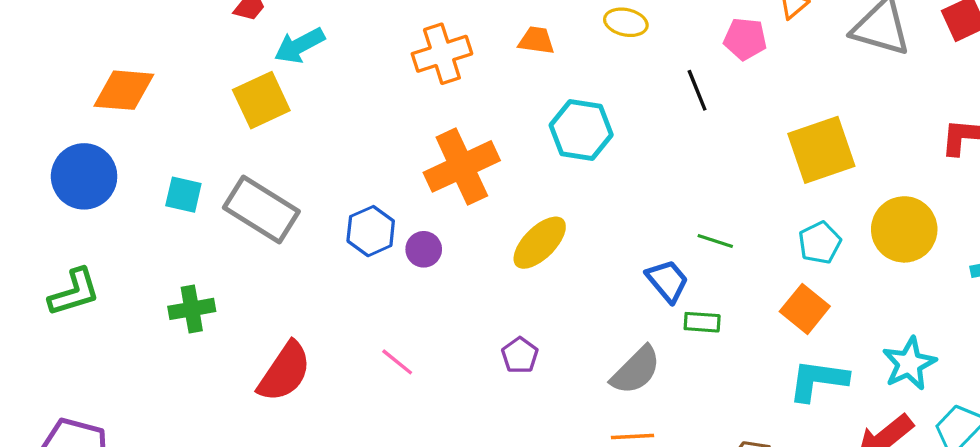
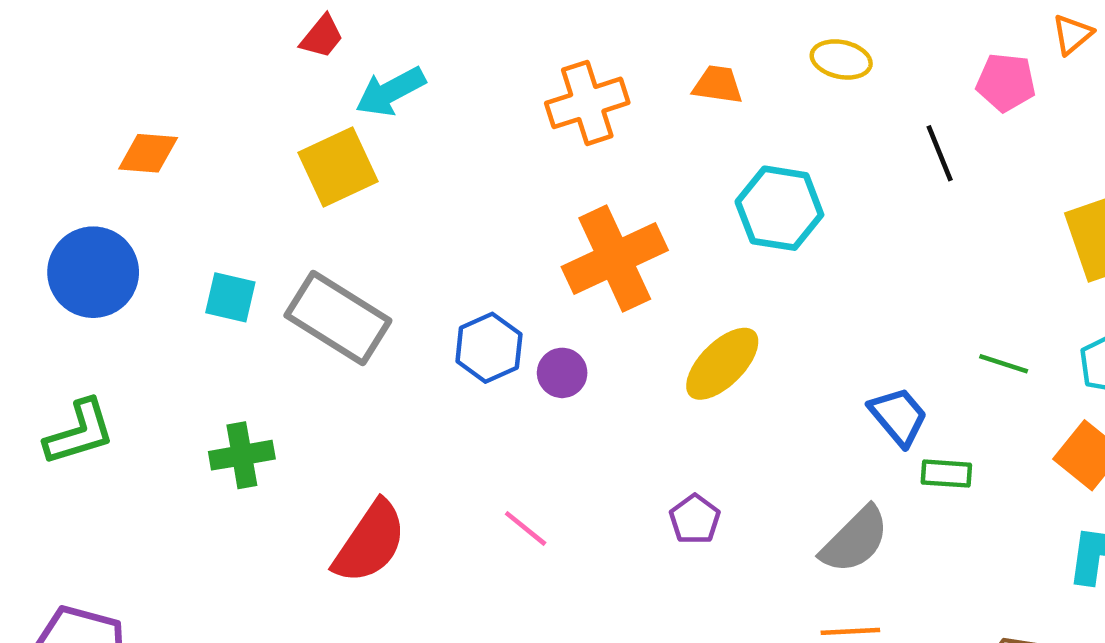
orange diamond: (124, 90) -> (148, 153), size x0.7
green line: (715, 241) -> (1004, 364), moved

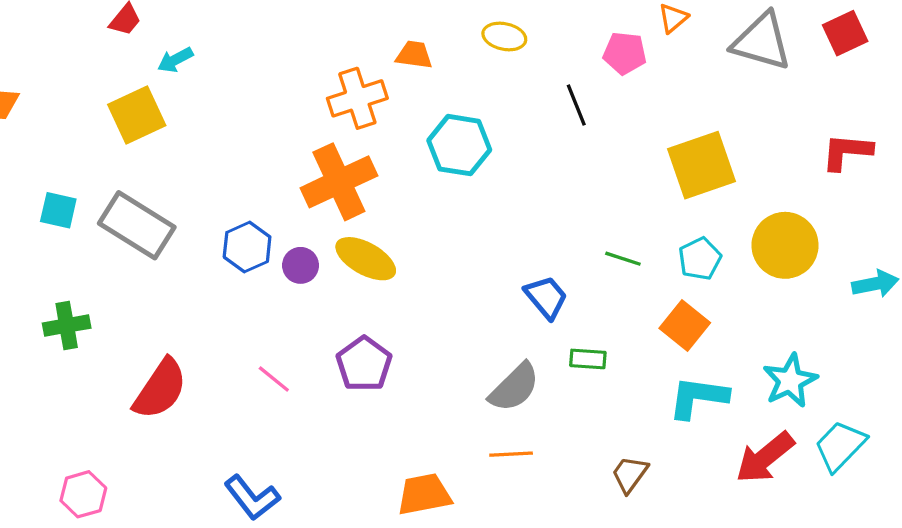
cyan arrow: (391, 92) -> (175, 60), size x0.7
orange cross: (587, 103) -> (357, 98), moved
yellow ellipse: (722, 364) -> (366, 259), moved, turned 74
green rectangle: (946, 474) -> (588, 359), moved
purple pentagon: (695, 519) -> (364, 364), moved, size x1.5

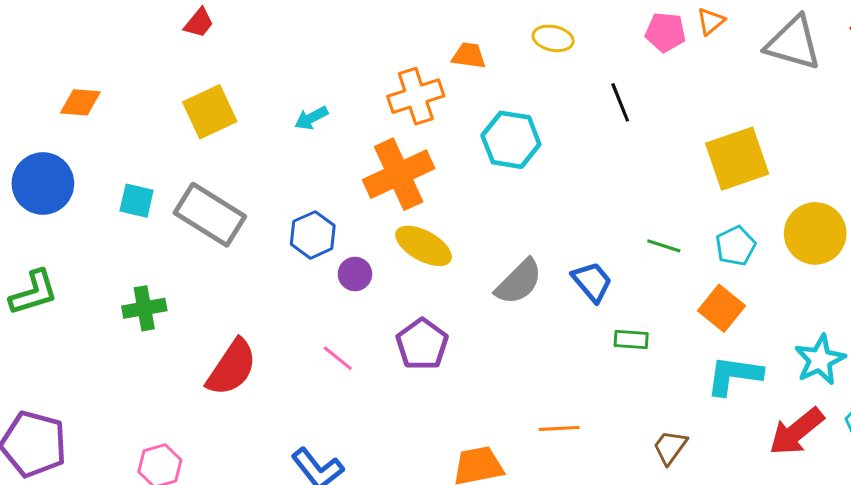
pink pentagon: (625, 53) -> (665, 32), moved
cyan arrow: (175, 60) -> (311, 118), moved
purple circle: (301, 265) -> (355, 274), moved
gray semicircle: (514, 387) -> (519, 282), moved

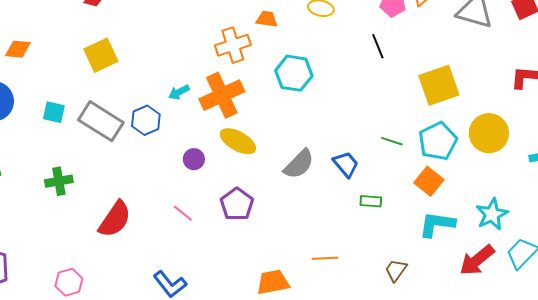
black line: (620, 102) -> (378, 46), moved
cyan arrow: (311, 118) -> (179, 92), moved
blue hexagon: (313, 235) -> (146, 120), moved
cyan pentagon: (736, 246) -> (438, 141), size x1.5

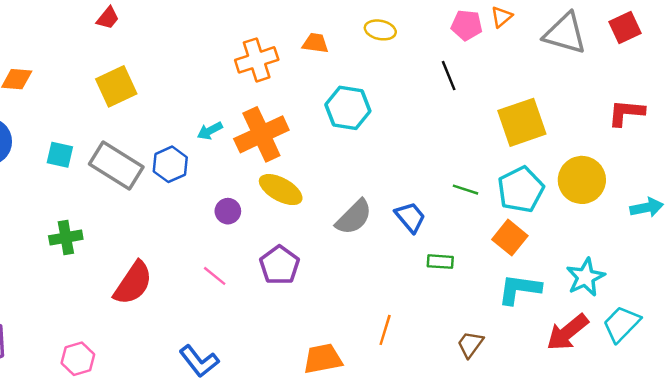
orange cross: (233, 45) -> (257, 60), moved
orange line: (325, 258) -> (385, 330), turned -70

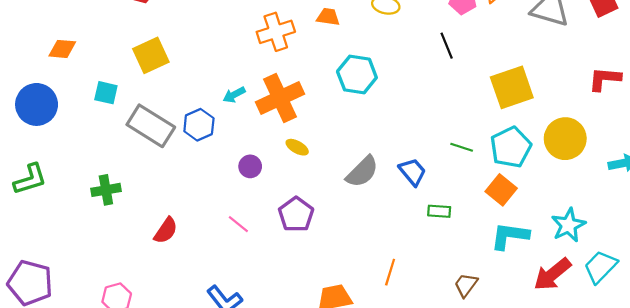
cyan square: (60, 155) -> (106, 93), moved
yellow ellipse: (281, 190) -> (297, 147), size x0.6
red semicircle: (133, 283) -> (166, 230), size x0.7

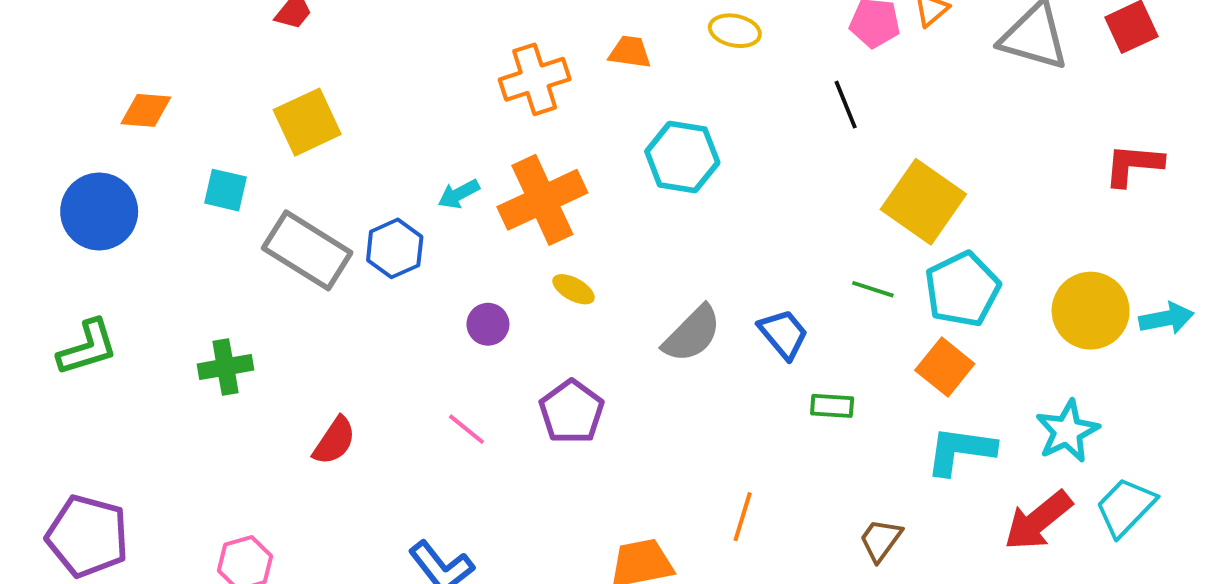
yellow square: (512, 87) -> (923, 202), moved, turned -36
yellow circle: (565, 139) -> (1091, 311), moved

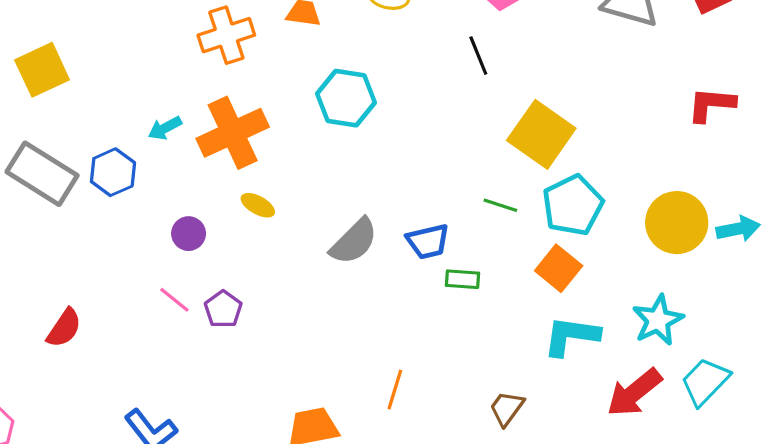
blue trapezoid: (783, 334) -> (428, 241), turned 117
green rectangle: (832, 406) -> (463, 279), moved
purple pentagon: (572, 412) -> (223, 309), moved, size x0.7
pink line: (467, 429) -> (174, 300), moved

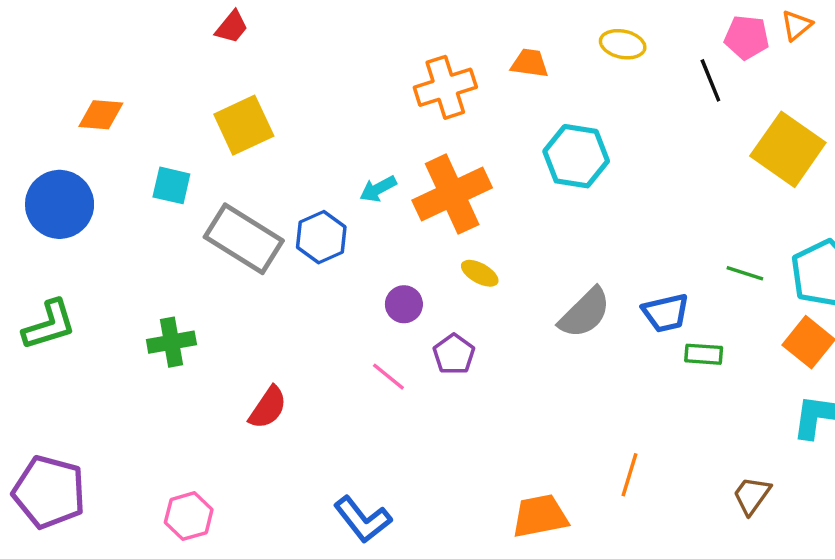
black line: (478, 56) -> (710, 80), moved
yellow square: (541, 134) -> (788, 149), moved
purple pentagon: (223, 309) -> (454, 354), moved

